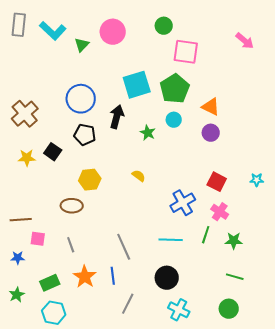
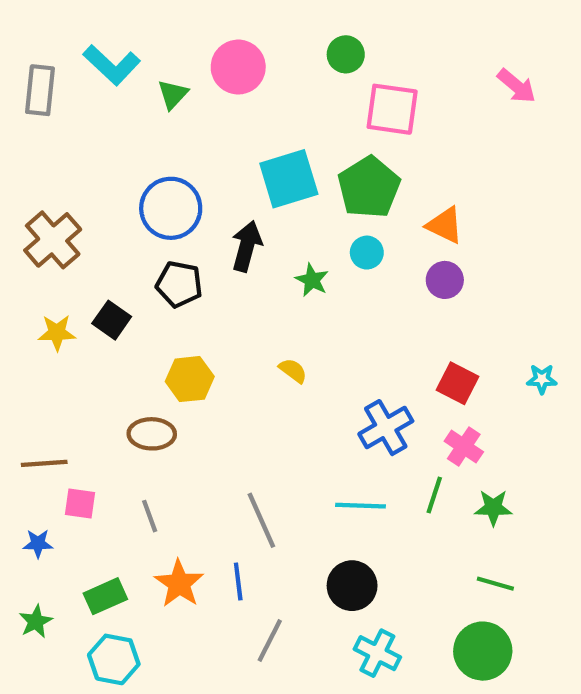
gray rectangle: (19, 25) -> (40, 90), moved
green circle: (229, 309) -> (483, 651), size x1.4

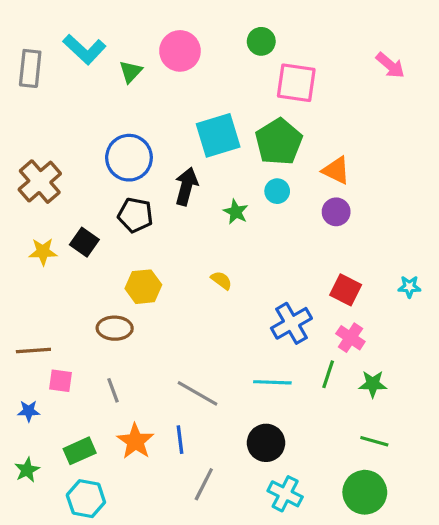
gray line: (261, 520) -> (197, 393), turned -36

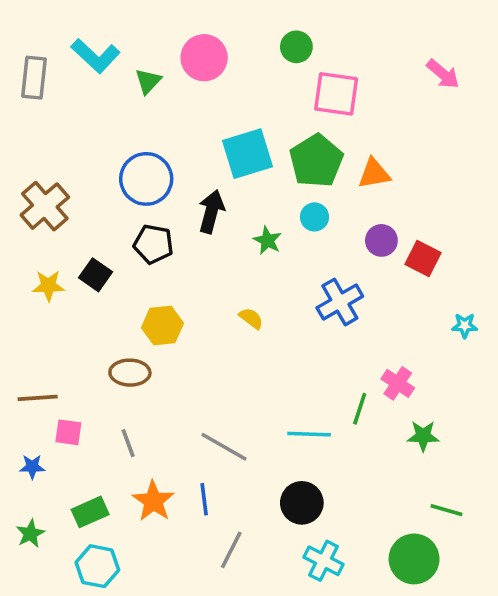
orange triangle: (336, 170) -> (374, 173), moved, turned -36
red square: (346, 290) -> (423, 259), moved
blue cross: (291, 323) -> (340, 302), moved
green line: (328, 374) -> (360, 409), moved
green line: (374, 441) -> (447, 510), moved

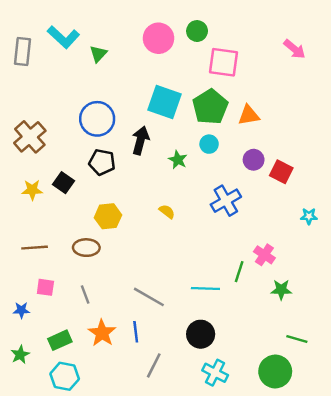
pink circle: (204, 58) -> (159, 38), moved
cyan square: (248, 154) -> (165, 102), turned 36
brown line: (38, 398) -> (35, 248), moved

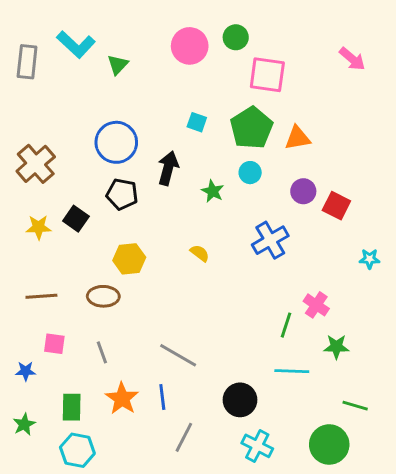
cyan square: (165, 102) -> (197, 122), size x0.5
cyan line: (205, 288) -> (292, 371), moved
green rectangle: (60, 340) -> (72, 407), turned -65

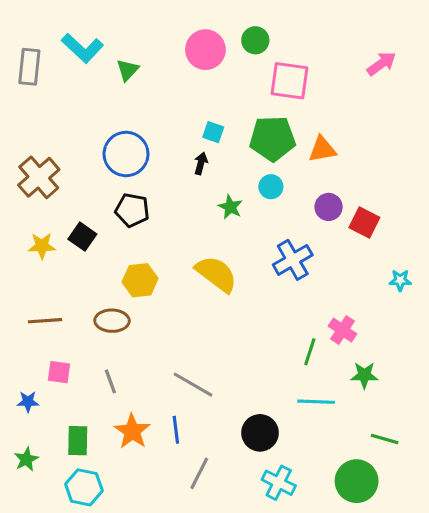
pink arrow: (352, 59) -> (381, 64), turned -76
green pentagon: (252, 128) -> (272, 138), turned 30
black arrow: (168, 168) -> (201, 163), moved, size x0.6
yellow semicircle: (200, 253) -> (216, 274), size x2.0

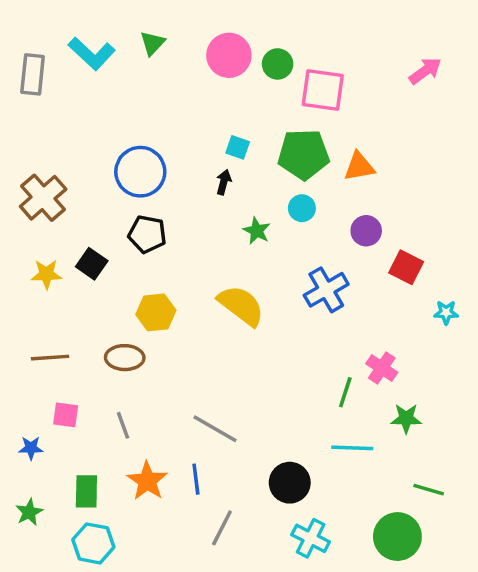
green circle: (255, 40) -> (278, 64), moved
green triangle: (128, 70) -> (152, 43), moved
red square: (364, 223) -> (406, 267), moved

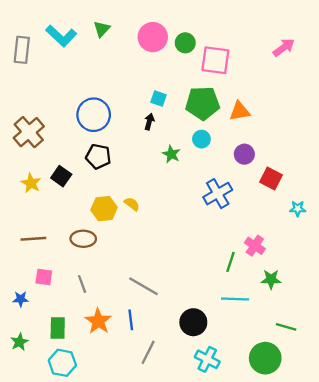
yellow star: (46, 274) -> (31, 183), turned 30
yellow semicircle: (241, 305) -> (132, 204), moved, size x0.5

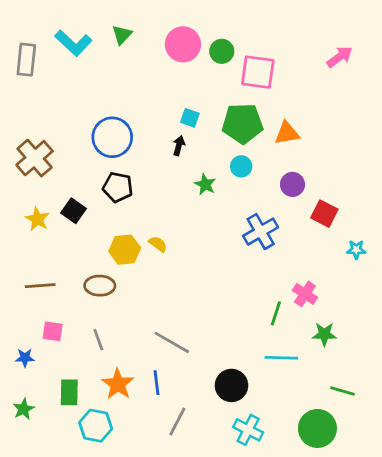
cyan hexagon: (62, 363) -> (96, 426), moved

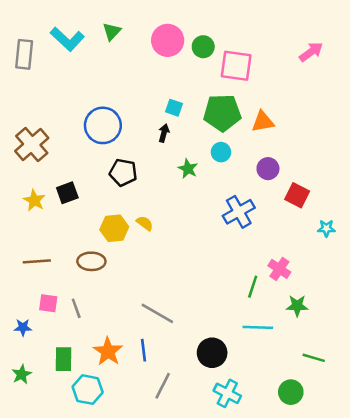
black pentagon: (118, 187) -> (123, 172), moved
black square: (73, 211) -> (67, 193), turned 35
gray line: (98, 340) -> (76, 308), moved
green circle: (317, 428) -> (291, 392), size x0.7

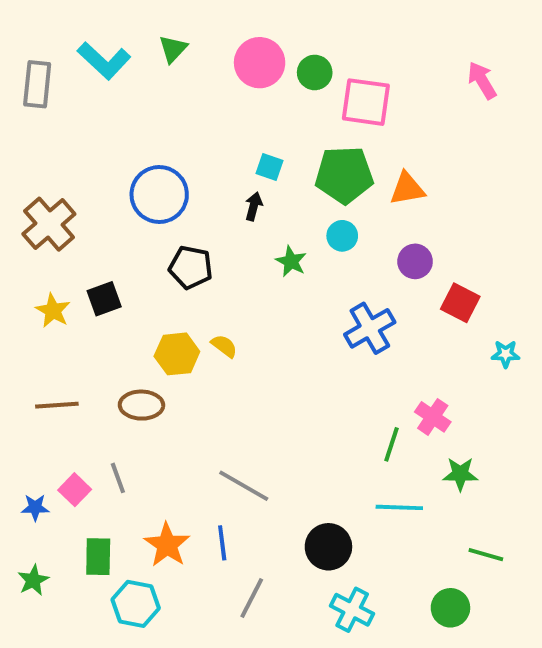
pink arrow: (311, 52) -> (482, 80), turned -85
pink square: (48, 303) -> (75, 490), moved, turned 36

